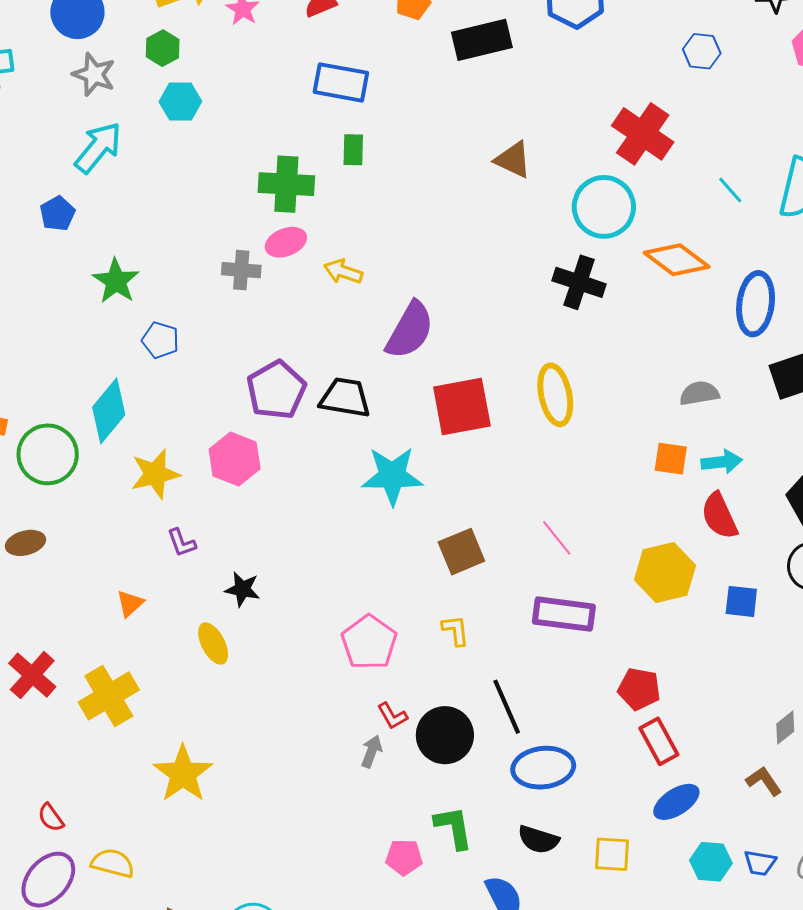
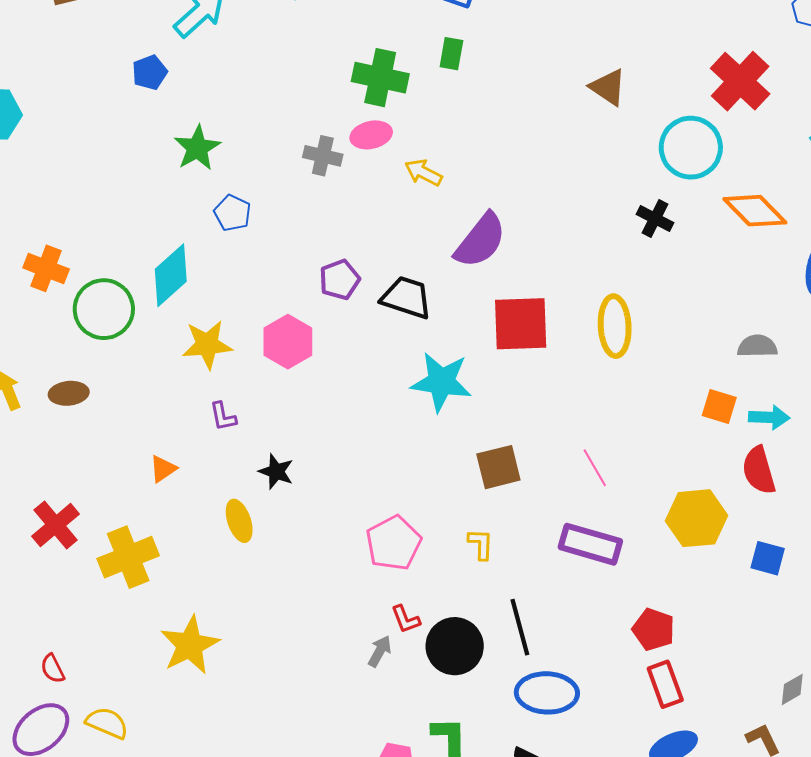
black cross: (579, 282) -> (655, 218), size x0.7
purple pentagon: (276, 390) -> (340, 280), size x0.7

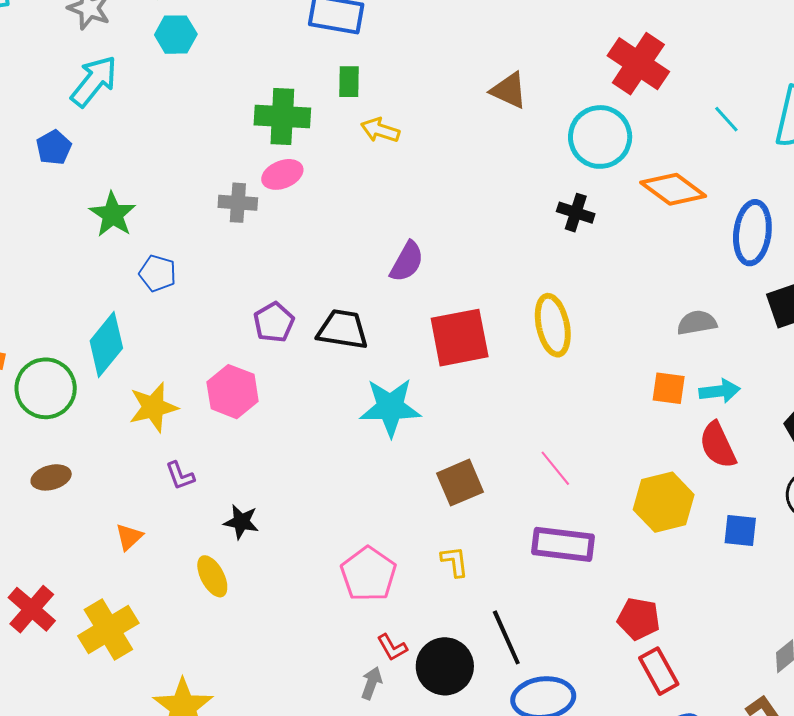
yellow arrow: (423, 173) -> (380, 130), moved
purple semicircle: (480, 240) -> (407, 262), size x0.7
brown ellipse: (69, 393) -> (51, 477), moved

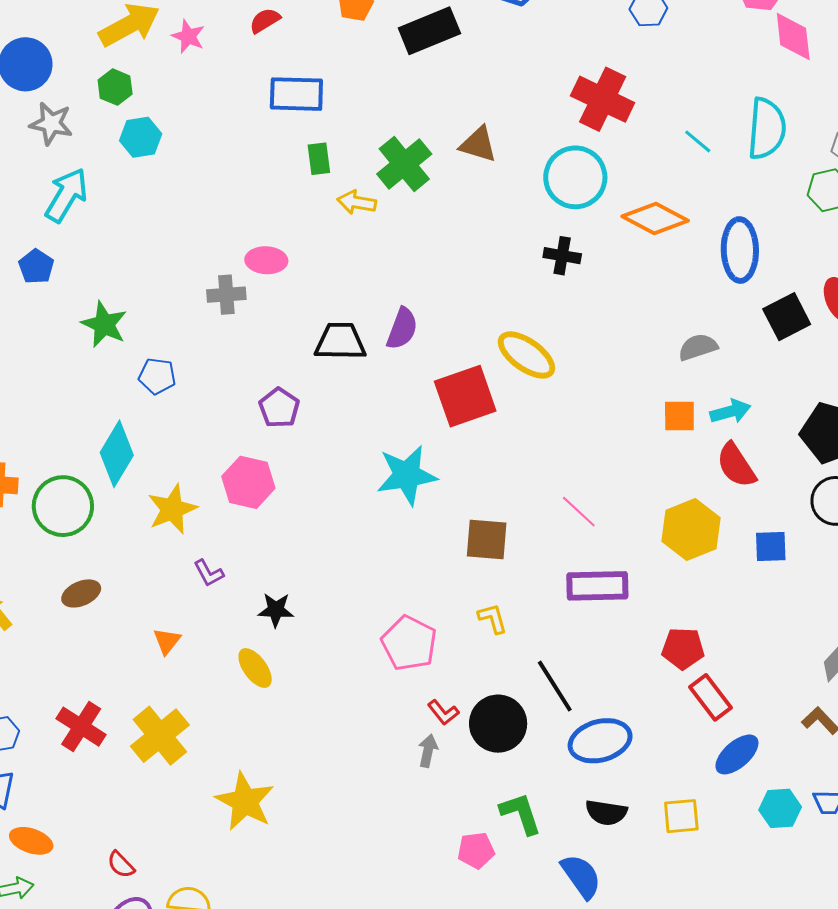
green cross: (282, 116) -> (404, 164), moved, turned -34
pink ellipse: (282, 174) -> (266, 260), turned 33
yellow ellipse: (553, 325) -> (526, 355), moved, turned -34
black trapezoid: (343, 330) -> (340, 342), moved
brown square: (460, 483) -> (487, 540), turned 36

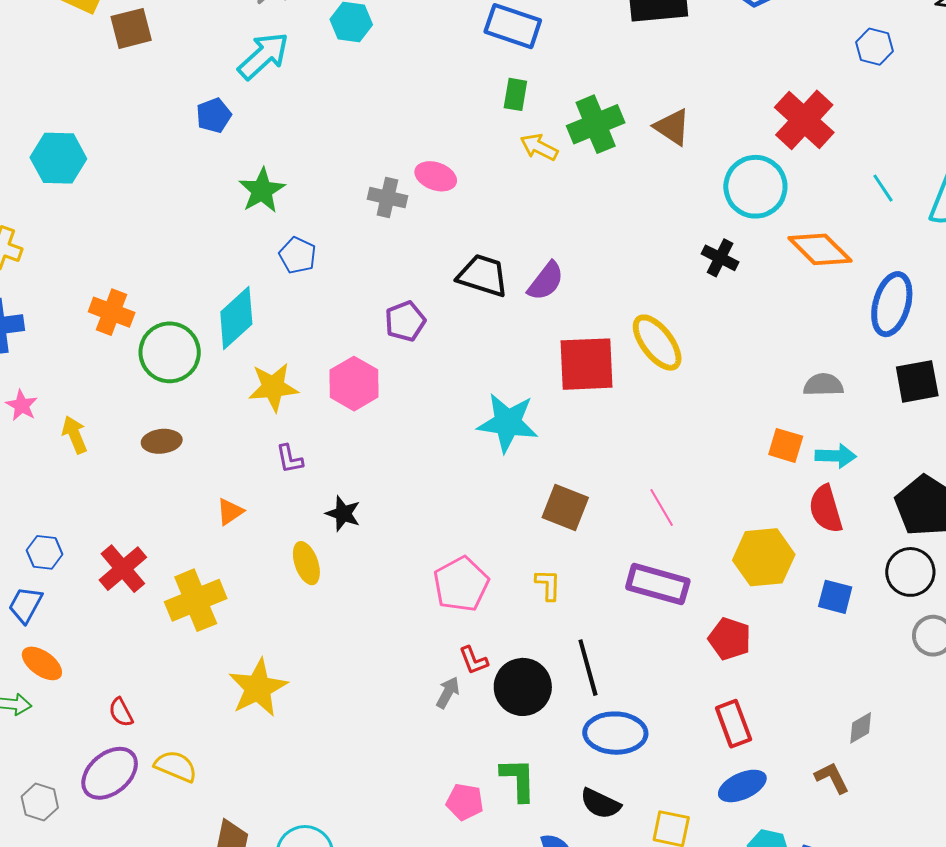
red pentagon: (683, 648) -> (730, 639), moved

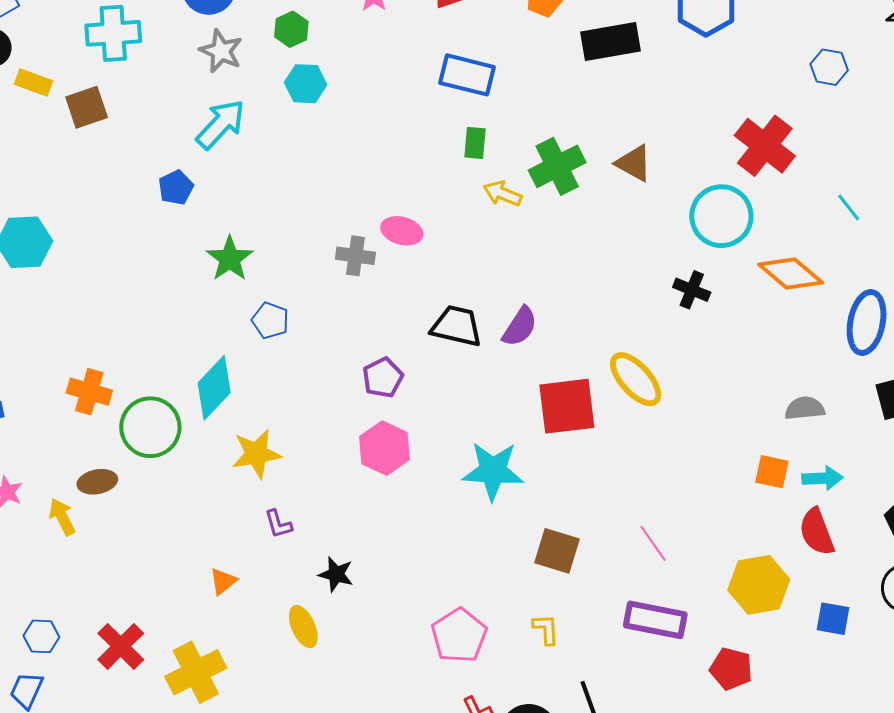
pink hexagon: (354, 384) -> (384, 448), moved
brown ellipse: (162, 441) -> (97, 482), moved

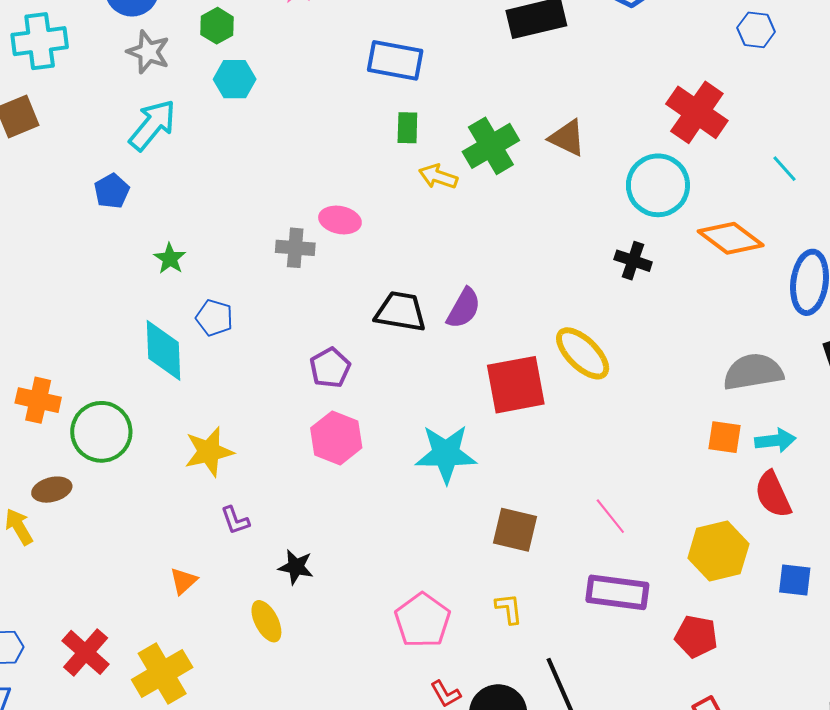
green star: (230, 259) -> (170, 259), size x0.7
cyan diamond: (214, 388) -> (164, 350), moved, turned -42
gray semicircle: (805, 408) -> (753, 372), size x1.5

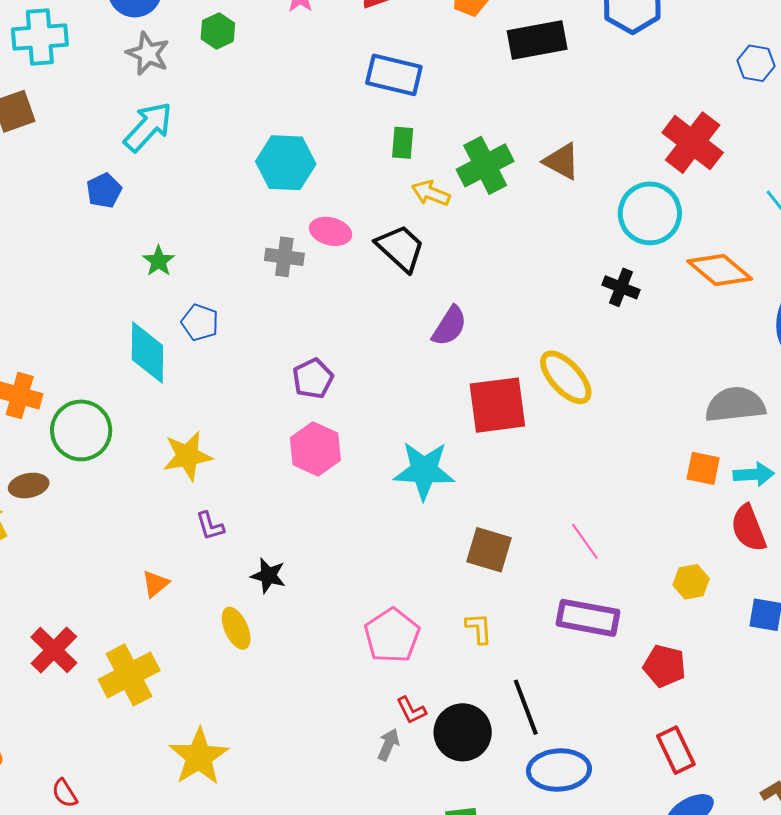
cyan hexagon: (235, 79) -> (286, 163), moved, size x1.4
black trapezoid: (401, 312) -> (400, 248), moved, turned 30
yellow hexagon: (718, 551) -> (691, 582), size x0.6

